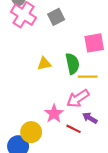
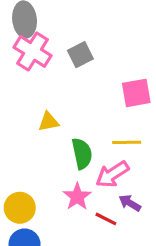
yellow triangle: (44, 64) -> (48, 122), moved
green semicircle: (72, 64) -> (82, 154), moved
yellow circle: (31, 132) -> (20, 208), moved

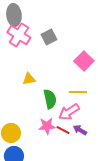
pink square: (136, 93) -> (84, 61), turned -36
pink star: (77, 197) -> (47, 126), turned 30
red line: (106, 219) -> (63, 130), moved

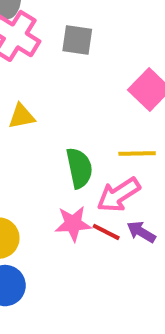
gray square: (49, 37) -> (77, 40), turned 35
yellow triangle: (29, 79) -> (22, 116), moved

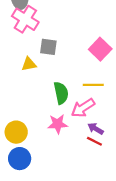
gray square: (77, 40) -> (48, 47), moved
red line: (106, 232) -> (94, 141), moved

